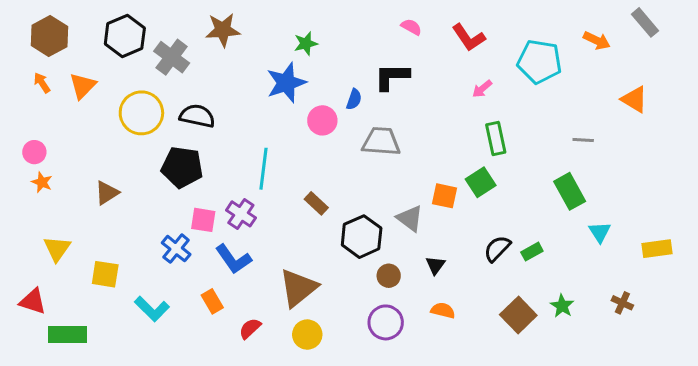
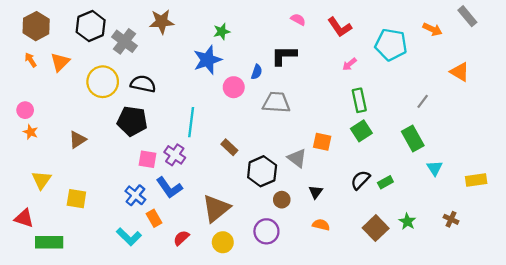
gray line: (583, 140) -> (423, 101), turned -56
green square: (481, 182) -> (361, 131), moved
blue cross: (176, 249) -> (135, 195), moved
cyan L-shape: (152, 309) -> (129, 237), moved
purple circle: (386, 322) -> (266, 231), moved

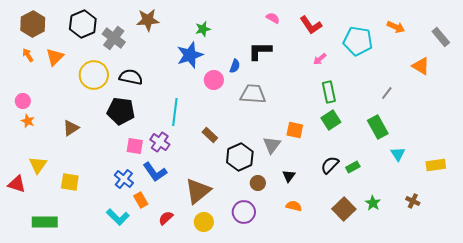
gray rectangle: (467, 16) -> (441, 37), moved
gray triangle: (297, 158) -> (272, 145), turned 30
red triangle: (24, 218) -> (17, 184), moved

